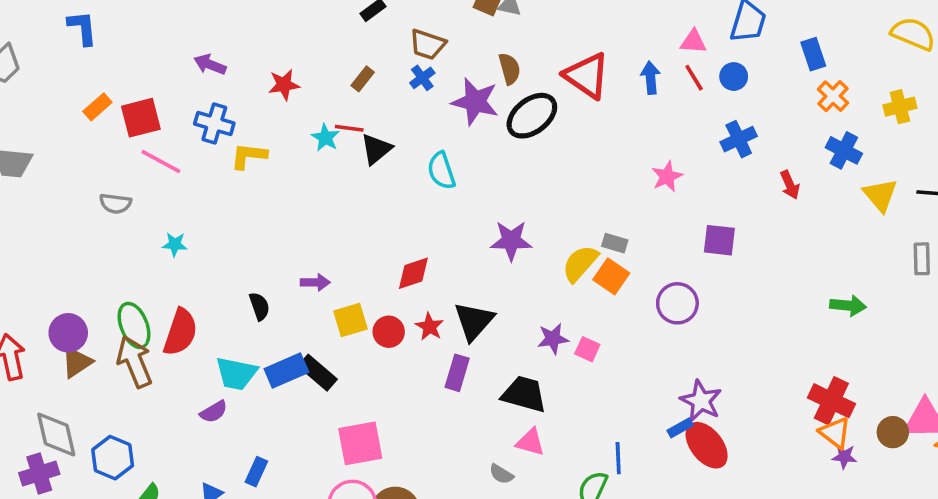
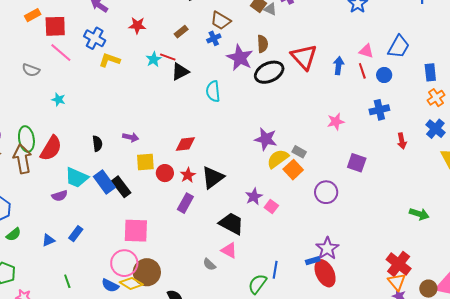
purple star: (511, 241) -> (266, 139), moved
purple star: (553, 339) -> (254, 197), turned -30
blue rectangle: (286, 371) -> (104, 182), turned 65
purple rectangle: (457, 373) -> (185, 203), moved

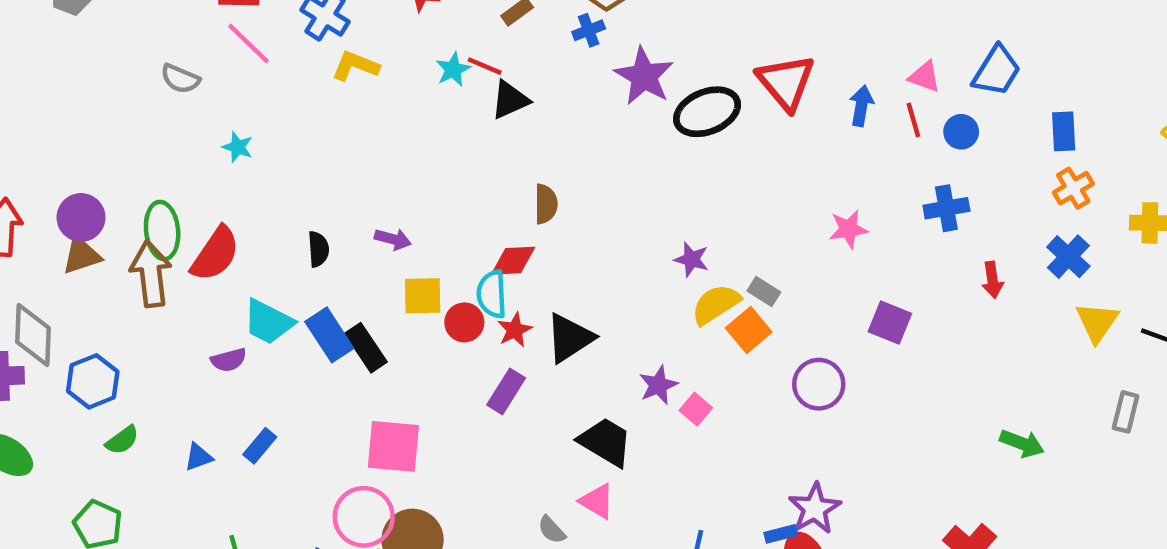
brown semicircle: (263, 44) -> (546, 204), moved
cyan semicircle: (213, 91) -> (492, 294), moved
purple star: (266, 139) -> (692, 259), size x0.7

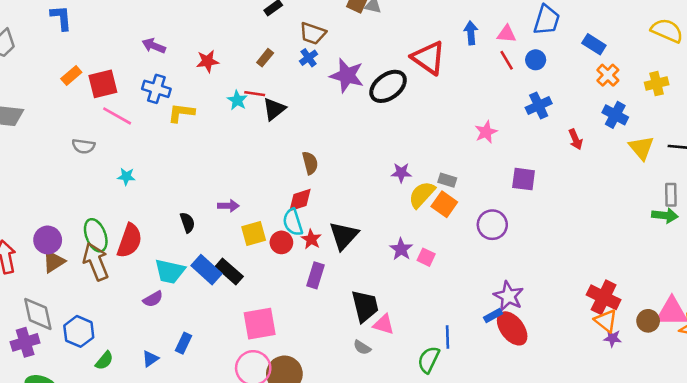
blue arrow: (861, 106) -> (471, 33), moved
blue rectangle: (1064, 131) -> (594, 44), turned -40
black trapezoid: (605, 442) -> (365, 306), moved, turned 60
green arrow: (1022, 443) -> (665, 215), moved

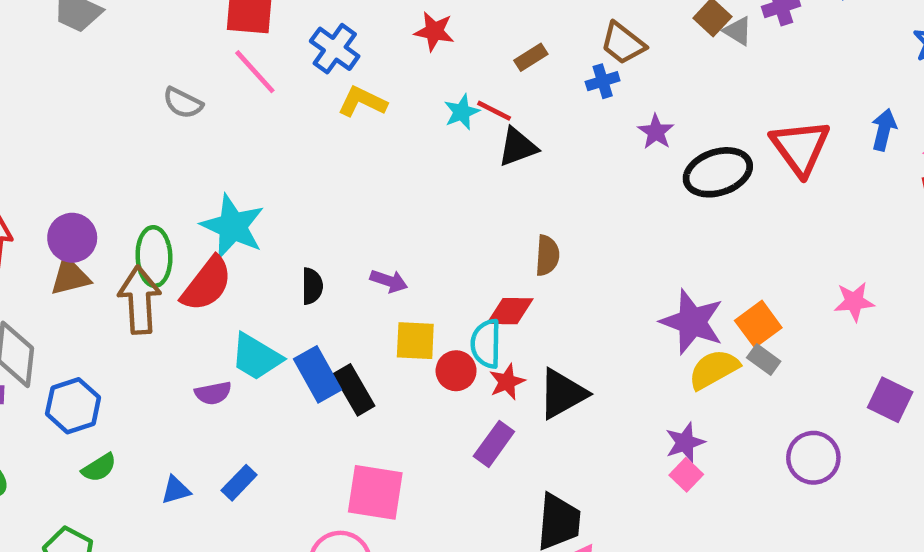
purple star: (347, 76) -> (656, 132), size x0.6
purple star: (401, 173) -> (692, 322), size x1.8
cyan star: (126, 177) -> (233, 226), moved, size x2.0
orange square: (444, 204) -> (758, 324), moved
purple star: (401, 249) -> (685, 442), moved

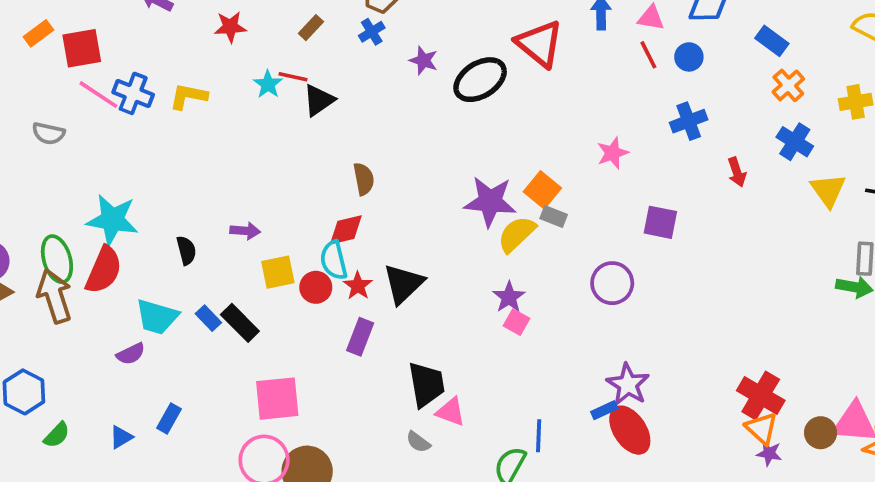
blue cross: (335, 49) -> (133, 93), moved
blue rectangle: (318, 374) -> (208, 318), size x0.6

